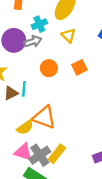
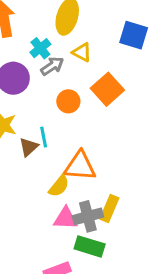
gray arrow: (33, 41) -> (52, 66), moved
orange square: (79, 67) -> (107, 89), size x1.5
gray cross: (40, 155) -> (88, 216), turned 35

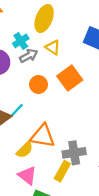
cyan line: (44, 137) -> (17, 110), turned 49
gray cross: (88, 216) -> (74, 153), moved
pink triangle: (65, 218) -> (27, 175), turned 30

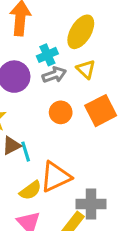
cyan line: (17, 110) -> (26, 152), moved, turned -70
orange triangle: (43, 136) -> (55, 177), turned -44

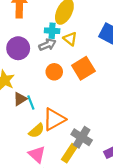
cyan cross: (47, 55) -> (52, 31), moved, turned 32
gray cross: (91, 204) -> (82, 137), turned 36

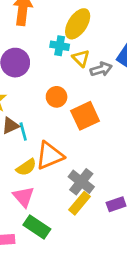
gray arrow: (47, 45) -> (101, 69), moved
orange square: (83, 68) -> (85, 116), moved
yellow rectangle: (69, 153) -> (80, 203), moved

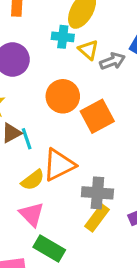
orange circle: (57, 97) -> (63, 96), size x1.4
gray cross: (81, 182) -> (97, 193), turned -30

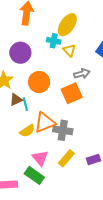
gray arrow: (112, 61) -> (82, 74), moved
orange circle: (63, 96) -> (39, 82), moved
gray cross: (97, 193) -> (63, 130), moved
pink triangle: (32, 214) -> (40, 158), moved

